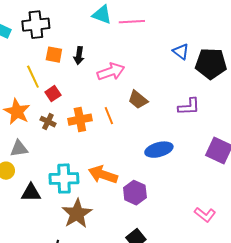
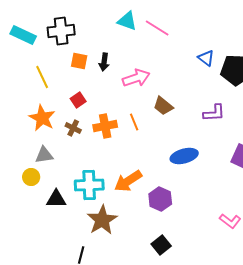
pink line: (132, 22) -> (157, 28), turned 35
yellow line: (33, 77) -> (42, 77), moved
orange arrow: (103, 175) -> (128, 181), turned -52

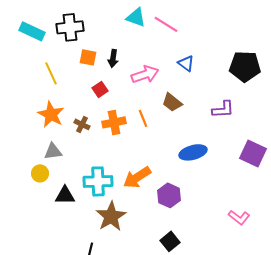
blue triangle: (206, 58) -> (186, 63), moved
red square: (78, 100) -> (100, 89), moved

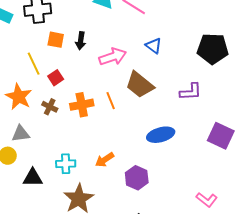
yellow line: (51, 73) -> (34, 64), moved
red square: (100, 89) -> (56, 78), moved
brown trapezoid: (172, 102) -> (140, 85), size x1.4
orange arrow: (137, 177) -> (105, 160), size x0.7
cyan cross: (98, 181) -> (66, 164), size x0.7

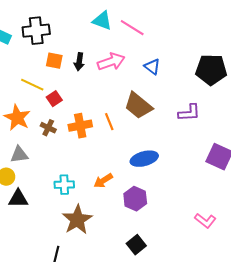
pink arrow: (113, 57) -> (111, 62), moved
yellow line: (34, 64) -> (32, 85), turned -40
blue ellipse: (161, 135) -> (144, 159), moved
black triangle: (33, 178) -> (18, 199), moved

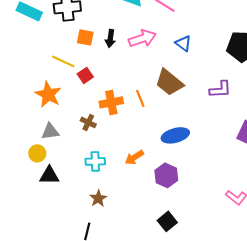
brown cross: (48, 128) -> (88, 122), moved
brown star: (77, 220) -> (98, 198), moved, size x0.6

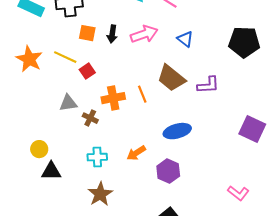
purple L-shape: (220, 89) -> (208, 85), moved
orange star: (48, 94) -> (29, 59), moved
gray triangle: (50, 131) -> (68, 103), moved
brown star: (98, 198) -> (100, 194), size x1.4

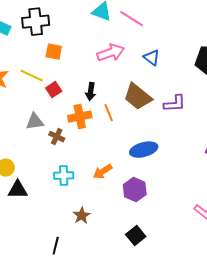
black arrow: (112, 34) -> (91, 92), moved
brown star: (100, 194) -> (82, 216), moved, size x0.7

